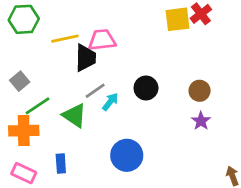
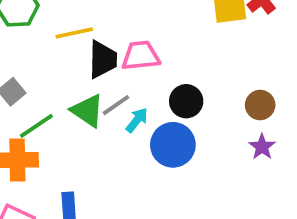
pink trapezoid: (102, 40) -> (141, 56), moved
green triangle: (75, 115) -> (88, 111), moved
blue circle: (127, 155) -> (173, 145), moved

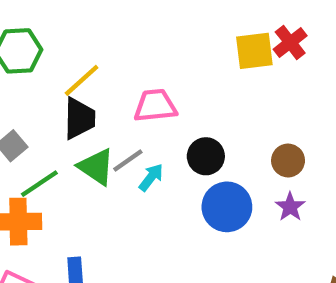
yellow line: (74, 33) -> (82, 80), turned -30
black trapezoid: (103, 59) -> (79, 118), moved
blue circle: (173, 145) -> (227, 207), moved

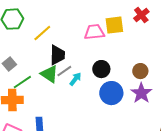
yellow square: (254, 51) -> (114, 25), moved
pink trapezoid: (155, 106) -> (94, 32), moved
black trapezoid: (79, 118) -> (57, 55), moved
purple star: (290, 207) -> (141, 93), size x1.5

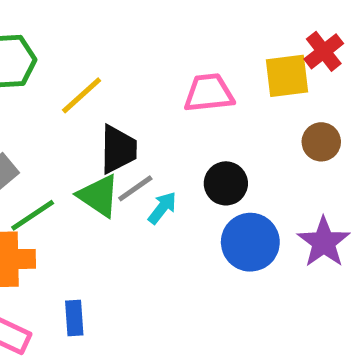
yellow square: (114, 25) -> (287, 76), moved
brown circle: (140, 71) -> (321, 142), moved

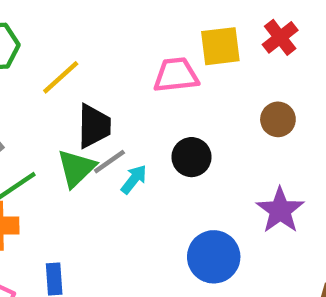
yellow square: (287, 76) -> (220, 46), moved
green triangle: (99, 196) -> (76, 168), turned 42
blue circle: (250, 242) -> (214, 257), moved

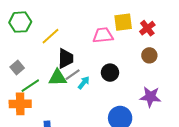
red cross: (280, 37) -> (147, 28), moved
green triangle: (76, 168) -> (58, 78), turned 42
purple star: (280, 210) -> (150, 97), turned -30

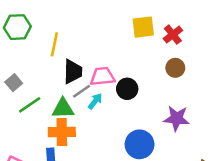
pink trapezoid: (103, 35) -> (102, 76), moved
yellow line: (50, 36) -> (54, 44), turned -36
green triangle: (58, 78) -> (63, 109), moved
orange cross: (20, 104) -> (62, 132), moved

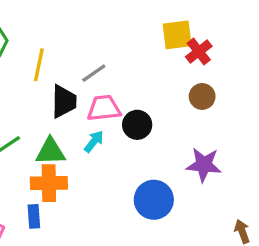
yellow square: (143, 27) -> (177, 35), moved
gray line: (82, 91) -> (94, 73), moved

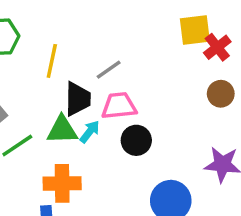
black circle: (137, 125) -> (136, 140), moved
cyan arrow: (94, 141) -> (90, 132), moved
green triangle: (51, 151) -> (62, 130), moved

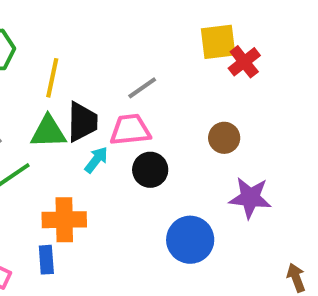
gray line: (109, 70) -> (142, 88), moved
brown circle: (221, 94) -> (224, 138), moved
green triangle: (62, 130) -> (48, 132), moved

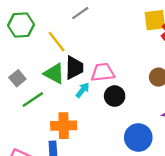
yellow line: (52, 78) -> (57, 42), turned -50
gray line: (142, 88) -> (80, 13), moved
green triangle: (48, 132) -> (54, 74), turned 30

